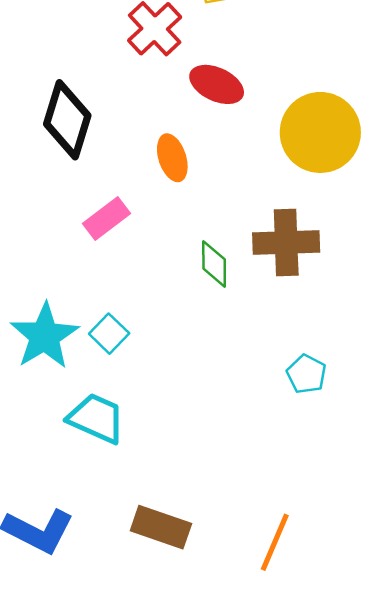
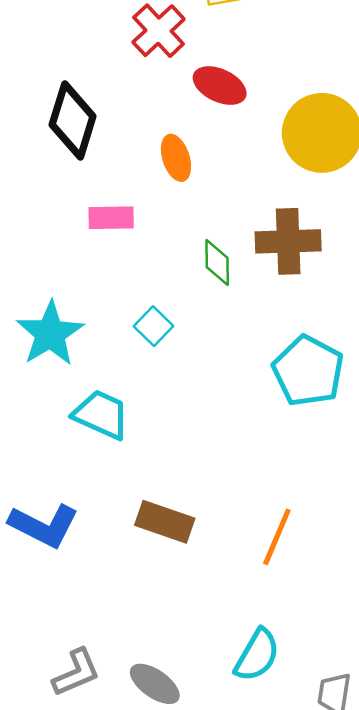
pink rectangle: (107, 218) -> (111, 218), turned 36
cyan square: (109, 334) -> (154, 326), moved
cyan pentagon: (306, 374) -> (308, 371), size x1.8

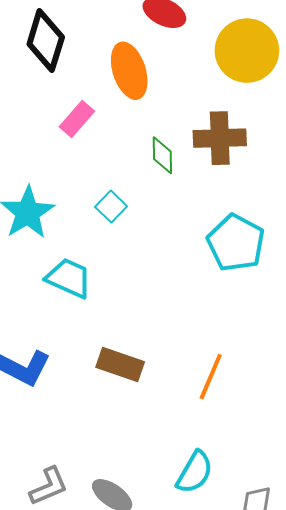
orange ellipse: (176, 158) -> (129, 71), size x1.5
pink rectangle: (111, 218) -> (77, 119), turned -48

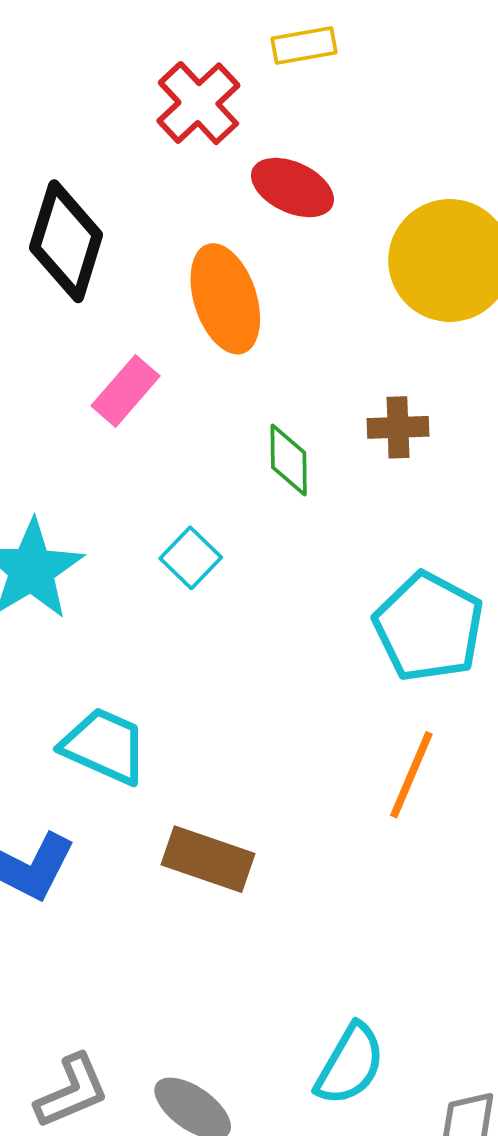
brown cross: (220, 138) -> (398, 427), size x0.6
cyan trapezoid: (69, 278) -> (104, 746), moved
orange line: (211, 377) -> (411, 775), moved

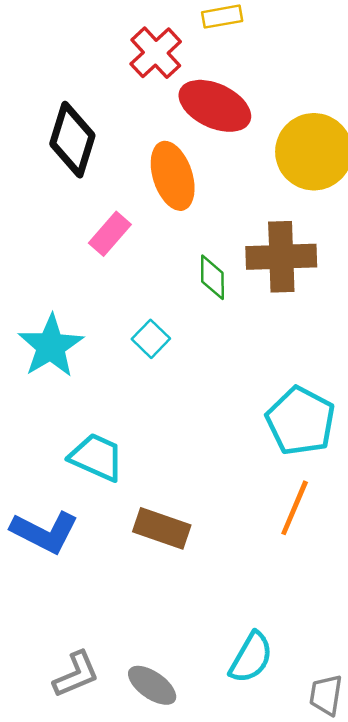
red ellipse: (292, 188) -> (215, 106), size x1.4
brown cross: (398, 427) -> (281, 257), size x1.8
cyan pentagon: (429, 627) -> (301, 421), moved
orange line: (411, 775) -> (295, 508), moved

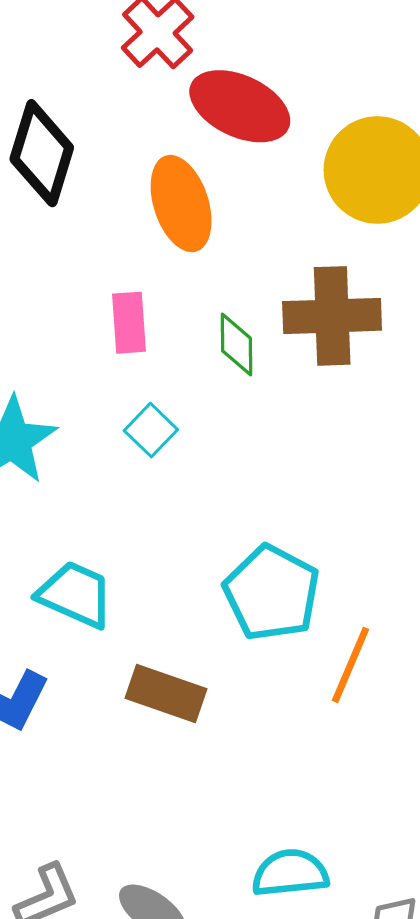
pink rectangle: (110, 234) -> (129, 323), moved, turned -45
cyan pentagon: (301, 421) -> (272, 593), moved
cyan semicircle: (251, 658) -> (290, 873), turned -126

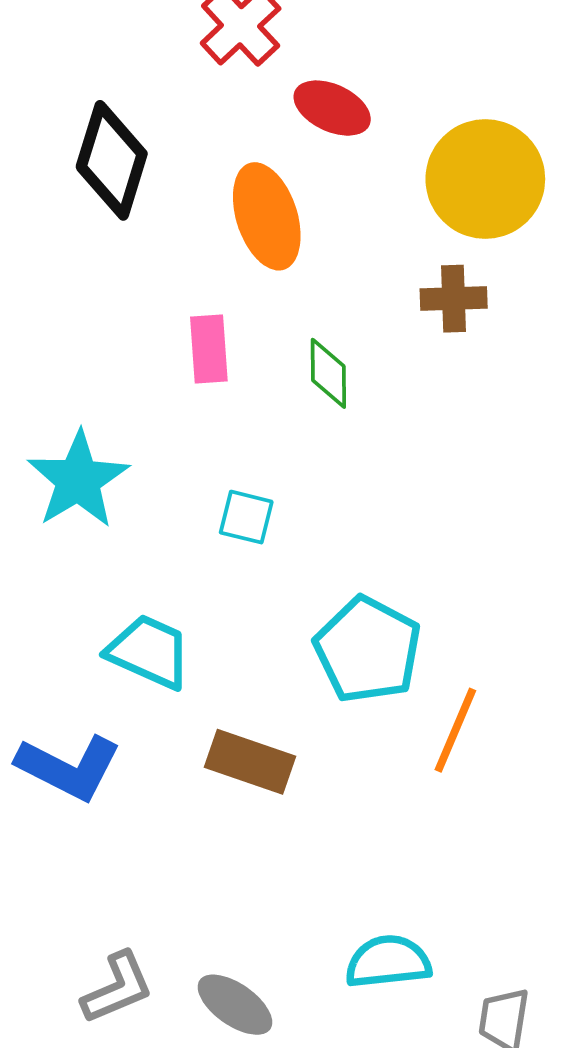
red ellipse: (240, 106) -> (332, 108), size x0.7
brown cross: (332, 316) -> (454, 299), moved, size x0.6
cyan square: (151, 430) -> (246, 517), moved, turned -30

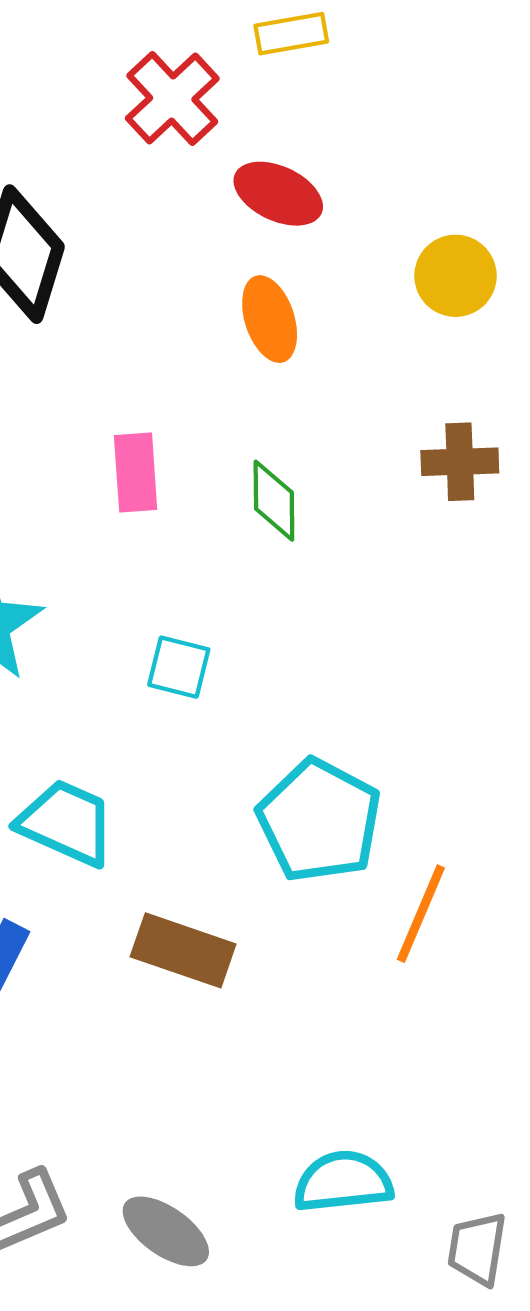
yellow circle: (485, 179) -> (456, 276), size x0.6
orange ellipse: (267, 216) -> (270, 319), moved, size x0.7
brown cross: (454, 299) -> (460, 462), moved

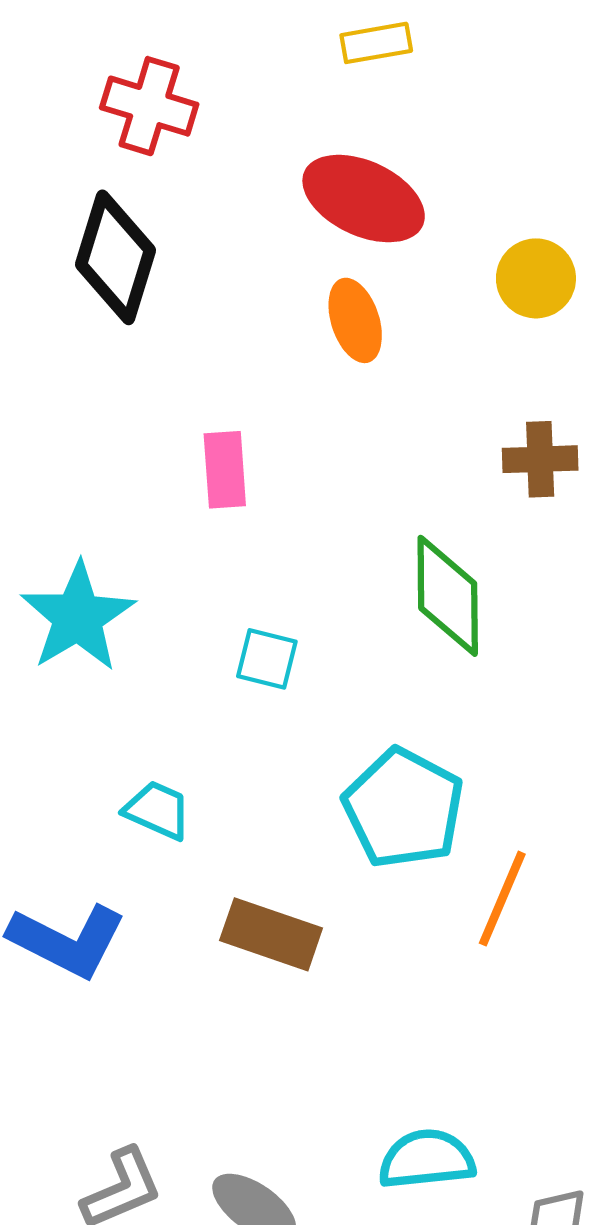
red cross: (172, 99) -> (149, 106), moved, turned -30
red ellipse: (278, 194) -> (364, 199), size x1.4
green diamond: (274, 501) -> (448, 596), moved, size x1.5
cyan trapezoid: (66, 823) -> (158, 810), size x0.7

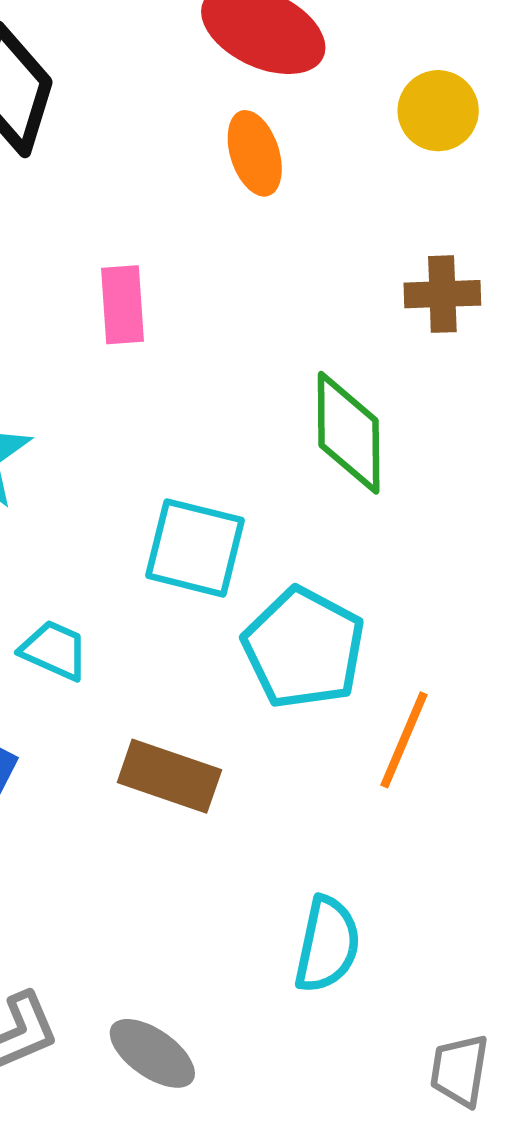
cyan square: (267, 659) -> (195, 548), moved, size x1.6
cyan semicircle: (427, 1159) -> (327, 945), moved, turned 108

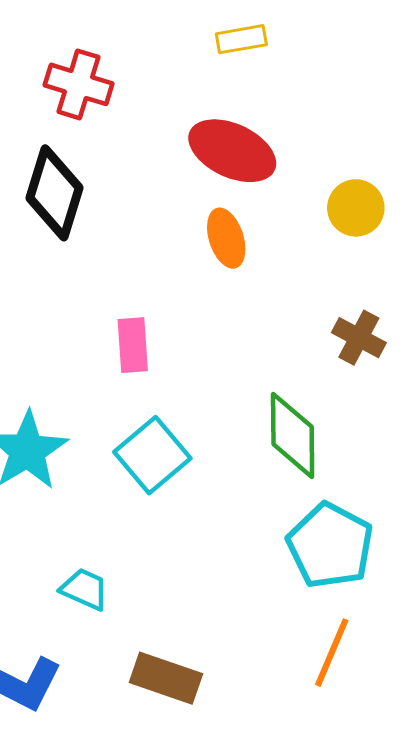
brown cross: (442, 294) -> (359, 338), turned 30
cyan square: (195, 548) -> (152, 455), moved, turned 36
cyan pentagon: (304, 648) -> (330, 546), moved

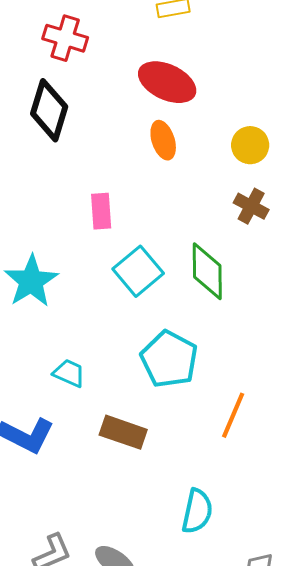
yellow circle: (356, 208) -> (250, 145), moved
cyan square: (152, 455) -> (138, 271), moved
cyan pentagon: (330, 546) -> (169, 359), moved

